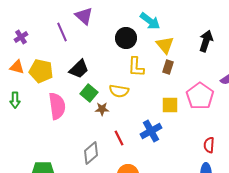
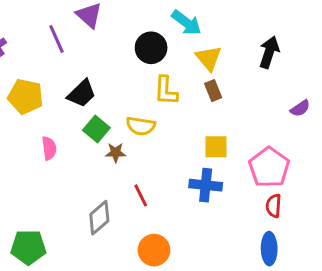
brown rectangle: (168, 67) -> (213, 91), turned -40
pink pentagon: (200, 96) -> (269, 167), moved
pink semicircle: (57, 106) -> (49, 148), size x0.6
blue cross: (151, 131) -> (206, 185), moved, turned 35

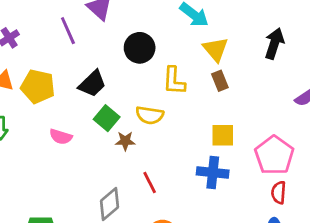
black circle: (151, 48) -> (140, 48), moved
pink semicircle: (49, 148) -> (61, 137), turned 115

